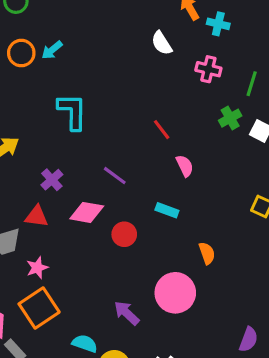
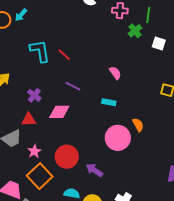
green cross: (230, 118) -> (135, 31), moved
red line: (162, 130) -> (64, 55), moved
red circle: (124, 234) -> (67, 157), moved, size x1.5
pink circle: (175, 293) -> (118, 138), moved

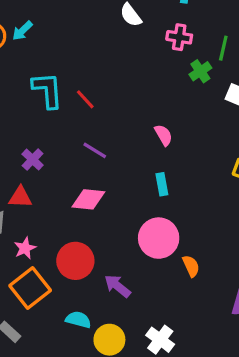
cyan rectangle: (109, 102) -> (162, 184), moved, turned 64
pink diamond: (59, 112) -> (88, 199), moved
orange semicircle: (138, 125) -> (191, 266), moved

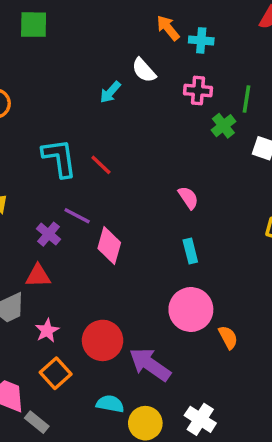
cyan arrow: (22, 31) -> (110, 92), moved
purple line: (95, 150) -> (77, 216), moved
pink diamond: (88, 199) -> (109, 245), moved, turned -76
purple arrow: (117, 286) -> (150, 364), size x1.4
orange square: (30, 288) -> (56, 373), size x0.7

